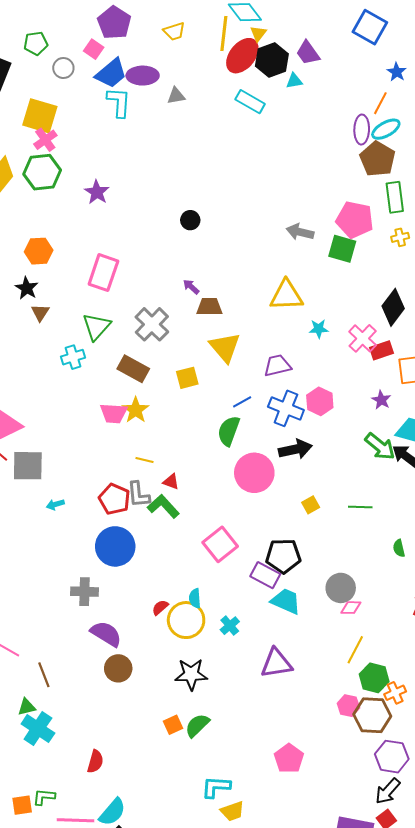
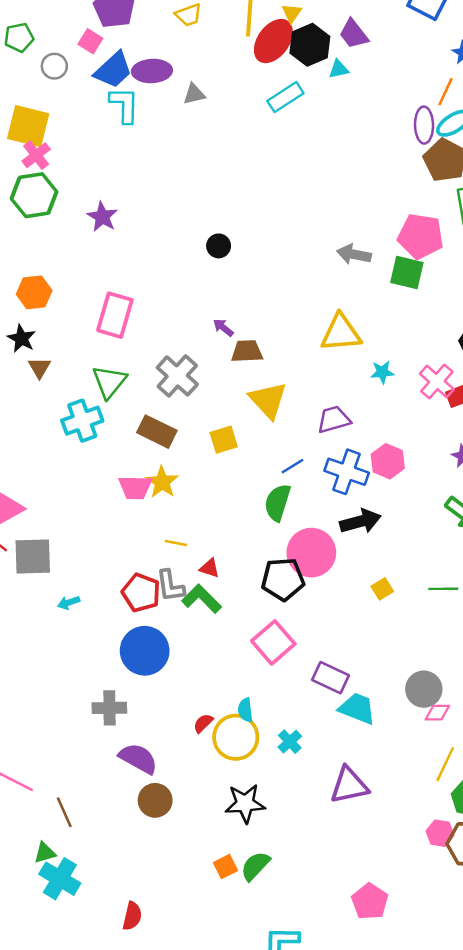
cyan rectangle: (250, 102) -> (285, 97), turned -60
cyan cross: (73, 357) -> (82, 421), size x1.4
black pentagon: (283, 556) -> (283, 579), moved

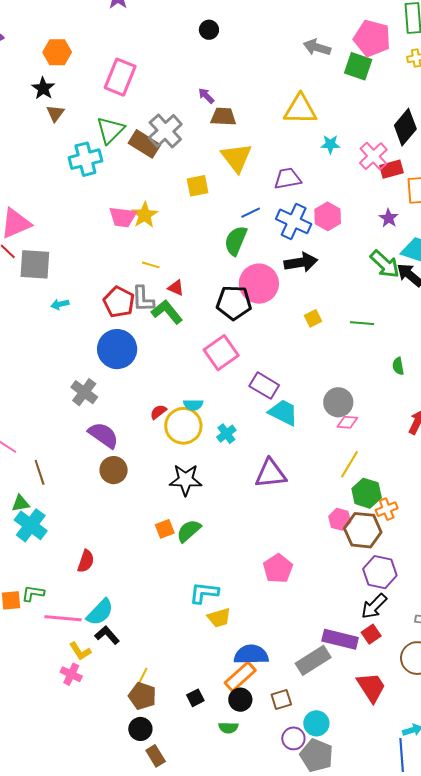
brown rectangle: (157, 432) -> (144, 144), moved
gray cross: (109, 708) -> (84, 392), turned 32
cyan semicircle: (245, 710) -> (193, 405), turned -90

